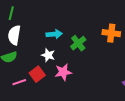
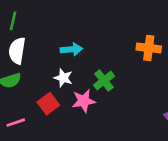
green cross: (78, 43) -> (104, 81), moved
pink line: (19, 82) -> (16, 123), moved

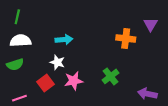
white semicircle: (17, 51) -> (21, 41), turned 78
green cross: (104, 81) -> (111, 76), moved

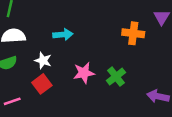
white star: (57, 62) -> (43, 61), moved
pink star: (74, 81) -> (84, 73), moved

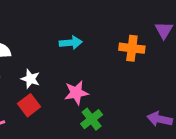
cyan arrow: (63, 35) -> (71, 43), moved
green cross: (116, 77) -> (92, 119), moved

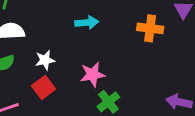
white star: (30, 79) -> (45, 60), turned -30

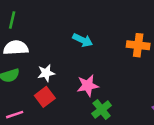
cyan arrow: (87, 23) -> (83, 40), turned 30

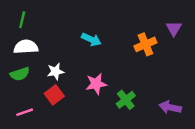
orange cross: (138, 45) -> (145, 44), turned -30
green cross: (102, 110) -> (126, 100), moved

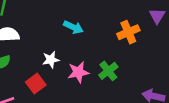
white star: (55, 72) -> (51, 60), moved
green cross: (126, 100) -> (108, 71), moved

